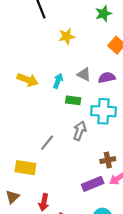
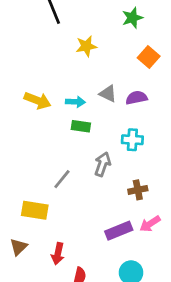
cyan arrow: (58, 81) -> (75, 102), turned 72
green rectangle: (73, 100) -> (81, 126), moved
cyan cross: (103, 111) -> (132, 140), size x0.7
brown cross: (108, 160) -> (138, 190), moved

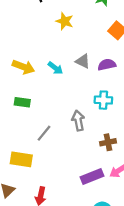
yellow star: (86, 46) -> (65, 21), turned 30
cyan arrow: (75, 102) -> (55, 68), turned 35
green rectangle: (81, 126) -> (22, 102), moved
gray arrow: (103, 164) -> (78, 121), turned -30

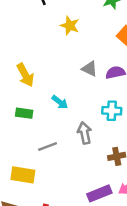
yellow arrow: (23, 67) -> (25, 75), turned 40
cyan arrow: (55, 68) -> (60, 102), moved
gray line: (44, 133) -> (48, 147), turned 30

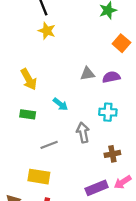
yellow star: (70, 26) -> (47, 31), moved
gray triangle: (90, 69) -> (88, 74), turned -35
yellow rectangle: (23, 175) -> (39, 177), moved

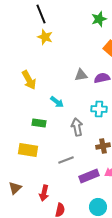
green rectangle: (28, 114) -> (39, 123), moved
gray line: (49, 145) -> (66, 160), moved
yellow rectangle: (39, 177) -> (28, 150), moved

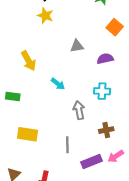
gray triangle: (81, 75) -> (77, 46), moved
green rectangle: (39, 123) -> (13, 96), moved
gray line: (66, 160) -> (67, 145), turned -70

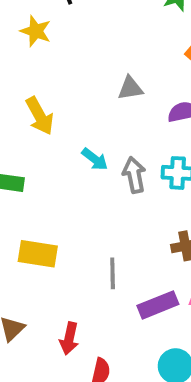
yellow star: (45, 16) -> (36, 31), moved
gray arrow: (79, 110) -> (134, 175), moved

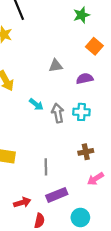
purple rectangle: (158, 305) -> (57, 195), moved
red arrow: (69, 338) -> (22, 202), turned -119

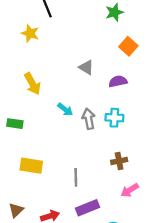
gray triangle: (56, 66) -> (86, 67), turned 40

